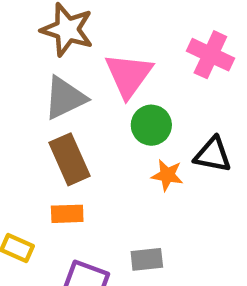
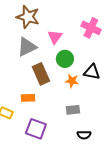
pink triangle: (129, 75) -> (55, 37), size x0.7
brown rectangle: (69, 159) -> (41, 74), moved
gray rectangle: (147, 259) -> (73, 110), moved

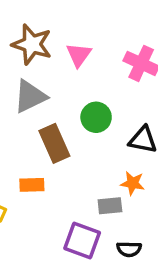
pink triangle: (55, 37) -> (79, 55), moved
orange star: (72, 81) -> (133, 183), moved
purple square: (36, 129) -> (82, 240), moved

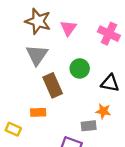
gray triangle: (30, 96) -> (37, 55), turned -30

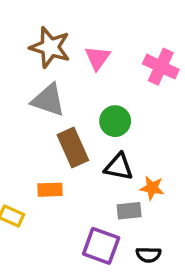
gray triangle: (37, 55) -> (48, 100), turned -45
black triangle: (110, 83) -> (119, 167), moved

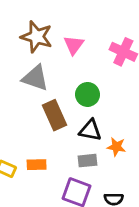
orange rectangle: (50, 190) -> (37, 165), moved
gray rectangle: (129, 211) -> (88, 161), moved

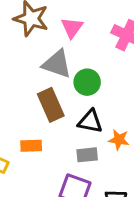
gray triangle: (35, 78) -> (57, 64), moved
orange rectangle: (37, 165) -> (31, 146), moved

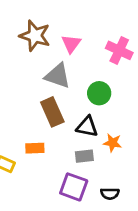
green circle: (87, 82) -> (99, 93), moved

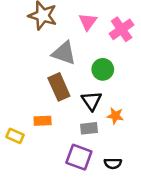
pink triangle: (71, 44) -> (88, 22), moved
pink cross: (119, 50) -> (122, 29), turned 30
black triangle: (87, 127) -> (91, 101), turned 45

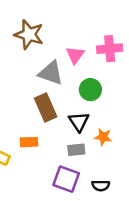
pink triangle: (88, 22) -> (75, 55), moved
pink cross: (122, 29) -> (110, 49), turned 30

